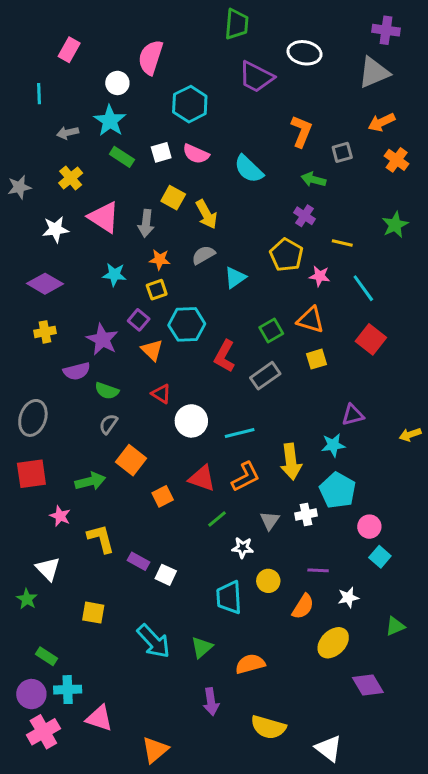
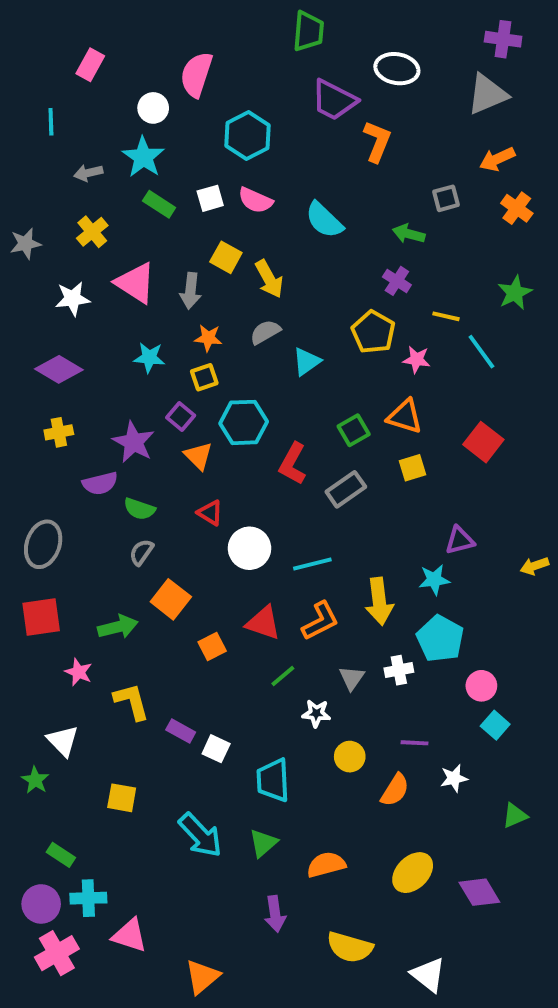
orange L-shape: (301, 131) -> (377, 141), moved
cyan line: (363, 288) -> (481, 352), moved
cyan trapezoid: (229, 597) -> (273, 780), moved
yellow ellipse: (333, 643) -> (413, 873), moved

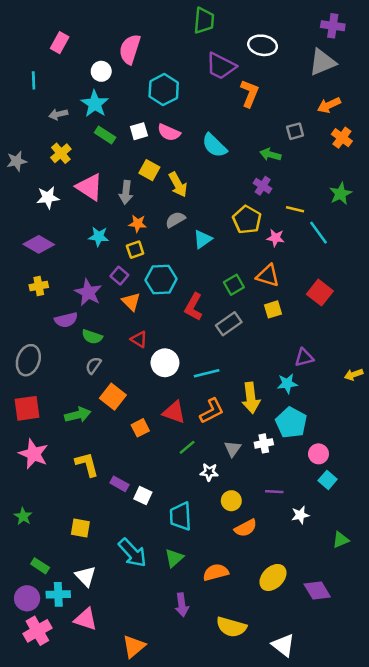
pink star: (78, 672) -> (34, 454), moved, size x1.6
white triangle: (63, 741) -> (86, 576), moved
orange semicircle: (395, 790) -> (246, 528), moved, turned 30

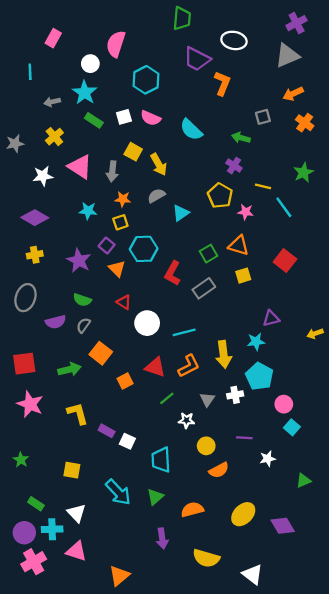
purple cross: (333, 26) -> (297, 23), turned -36
purple semicircle: (66, 320) -> (56, 322), moved
gray ellipse: (28, 360) -> (25, 298), moved

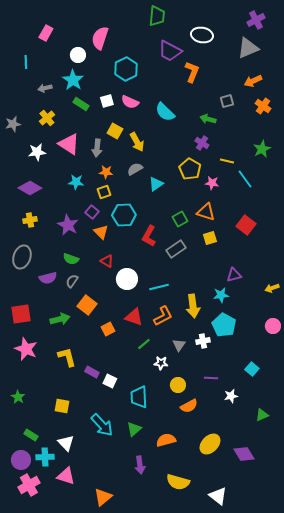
pink circle: (284, 404) -> (273, 326), moved

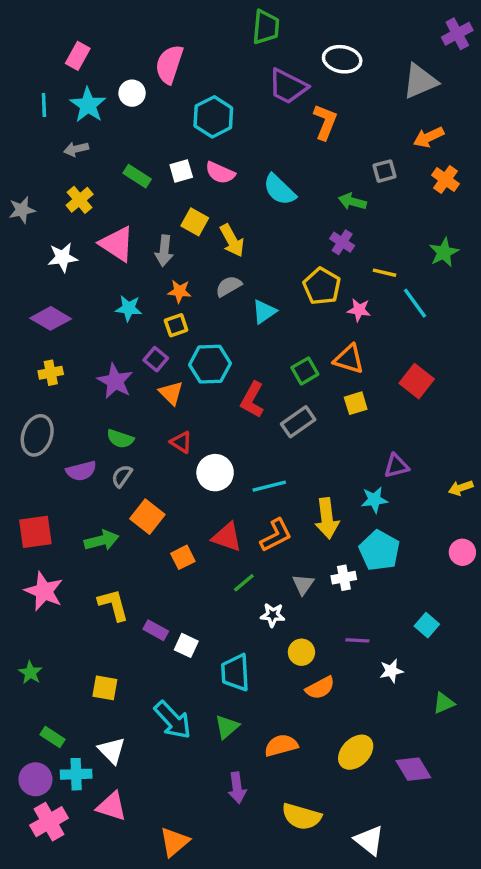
purple cross: (256, 20) -> (457, 34), moved
cyan star: (73, 80) -> (88, 105), moved

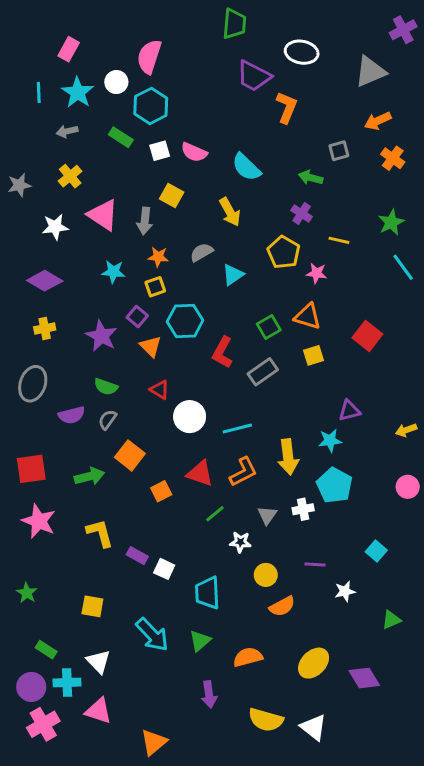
cyan hexagon: (213, 117) -> (151, 106), moved
green rectangle: (137, 176) -> (121, 137), moved
yellow arrow: (232, 241) -> (230, 212), moved
cyan line: (415, 303) -> (403, 267), moved
white triangle: (369, 840) -> (314, 727), moved

